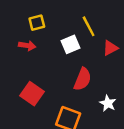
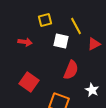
yellow square: (37, 23) -> (45, 20), moved
white square: (71, 44) -> (61, 41), turned 35

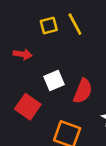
yellow line: (76, 26) -> (75, 24), moved
white square: (61, 41) -> (54, 81), moved, turned -35

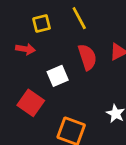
yellow square: (49, 26) -> (42, 23), moved
red semicircle: (83, 91) -> (87, 57), moved, turned -40

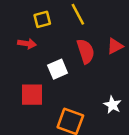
red square: (31, 103) -> (32, 95), turned -35

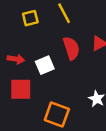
red arrow: (27, 44) -> (16, 59), moved

